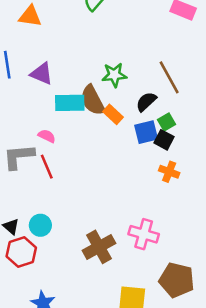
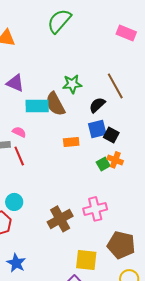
orange rectangle: (113, 114) -> (71, 142), moved, turned -49
green square: (167, 122) -> (103, 164), moved
pink cross: (144, 234) -> (95, 209), turned -30

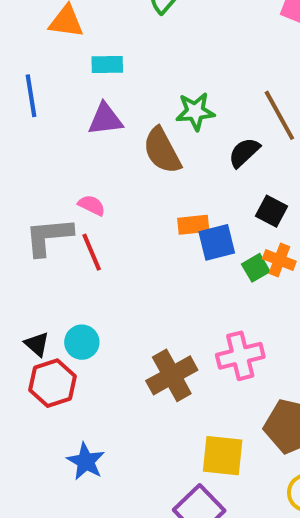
purple triangle: (15, 83) -> (105, 119), moved, turned -30
cyan rectangle: (37, 106) -> (107, 64), moved, size x0.7
blue square: (97, 129) -> (217, 242), moved

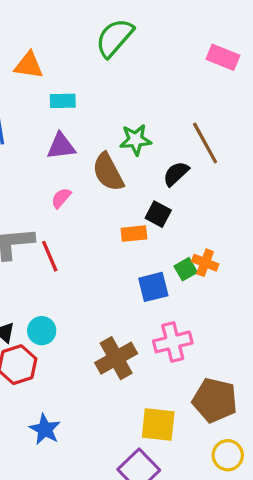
pink semicircle: (92, 205) -> (61, 198), moved, turned -75
black square: (271, 211) -> (158, 214), moved
blue square: (217, 242) -> (153, 287), moved

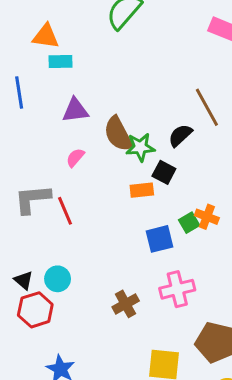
cyan rectangle: (63, 101) -> (60, 61), moved
green star: (136, 140) -> (140, 147), moved
brown cross: (116, 358) -> (126, 304), size x0.7

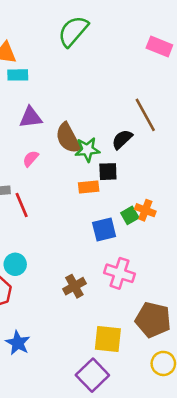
black square: (164, 172) -> (108, 172), turned -30
pink cross: (177, 289) -> (120, 273), turned 32

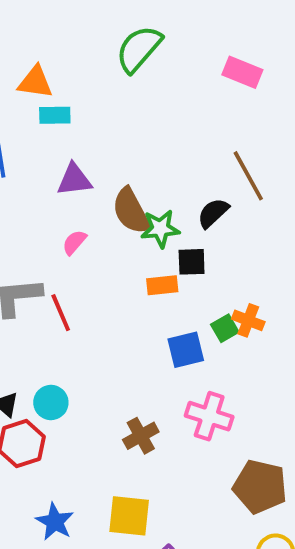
pink rectangle: (159, 47) -> (242, 72), moved
yellow square: (108, 339) -> (129, 516), moved

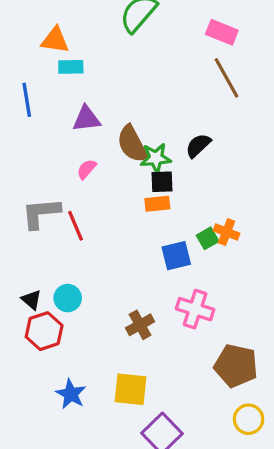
brown line: (248, 176) -> (227, 78), moved
black square: (192, 262) -> (162, 182), moved

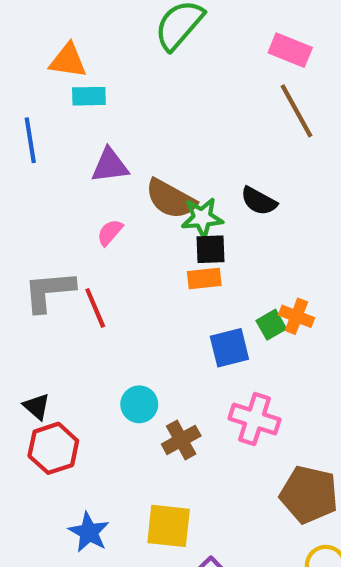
brown semicircle: (132, 144) -> (171, 199), turned -33
black semicircle: (198, 146) -> (259, 201), turned -108
cyan circle: (68, 298) -> (139, 404), moved

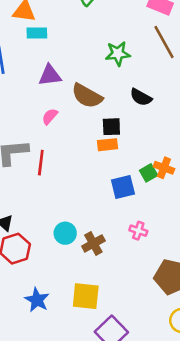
green star: (202, 218) -> (118, 54), moved
red line: (95, 308) -> (41, 163), turned 30
cyan circle: (139, 404) -> (65, 233), moved
pink cross: (255, 419) -> (138, 231), size x0.6

